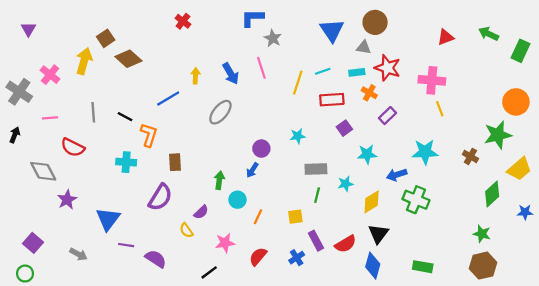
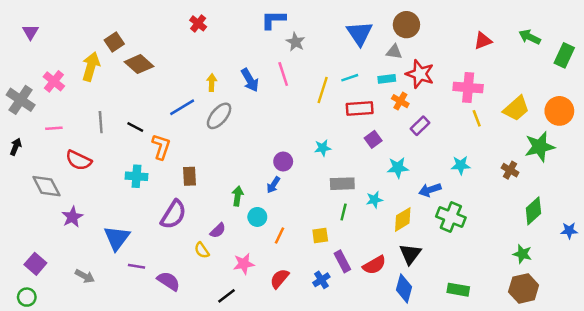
gray ellipse: (220, 112) -> (219, 116), moved
cyan star: (425, 152) -> (461, 165), size x0.7
yellow trapezoid: (519, 169) -> (516, 108), moved

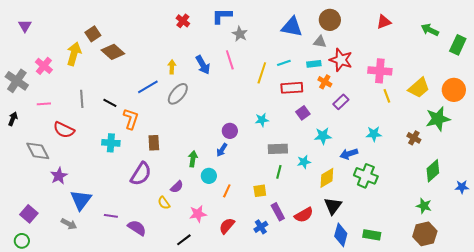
red cross: (198, 23) -> (183, 21), moved
blue triangle: (360, 33) -> (292, 27), turned -45
red triangle: (483, 41) -> (384, 22), moved
blue triangle: (117, 238) -> (81, 200), moved
blue diamond: (404, 288) -> (341, 235), moved

